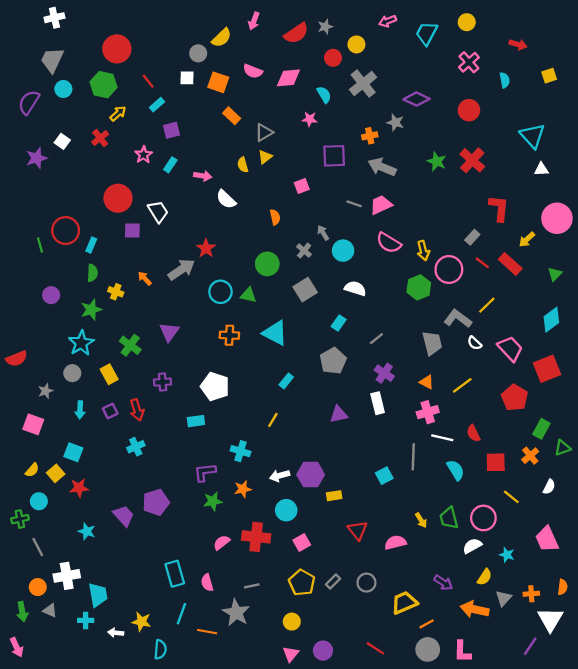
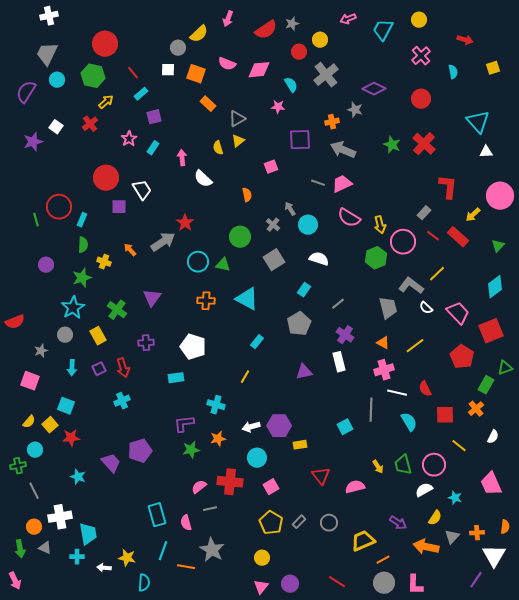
pink arrow: (203, 176) -> (182, 158), turned -105
green triangle: (563, 448) -> (505, 368), moved
gray line: (252, 586) -> (210, 509), moved

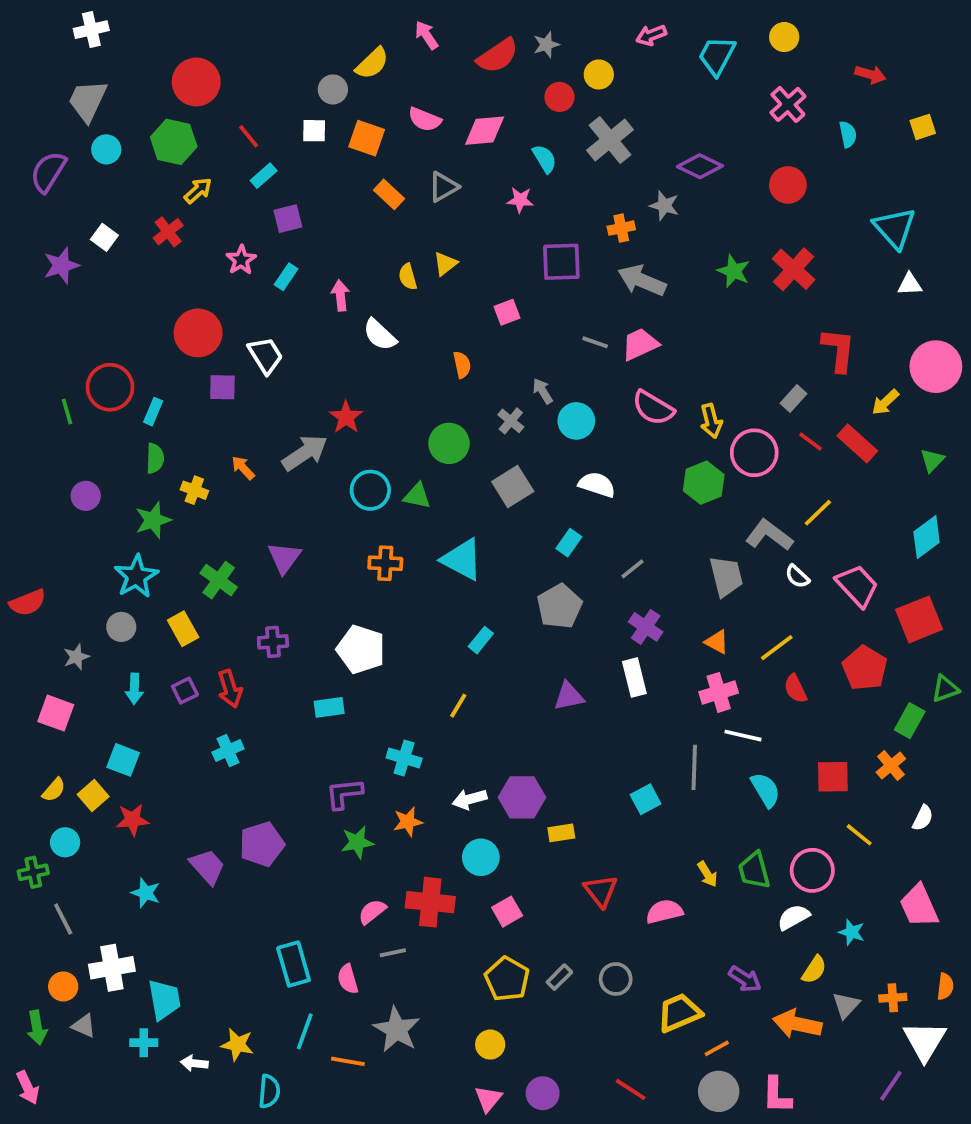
pink arrow: (228, 19) -> (427, 35), turned 126
gray triangle: (237, 119) -> (443, 187), moved
red semicircle: (425, 389) -> (795, 689), moved

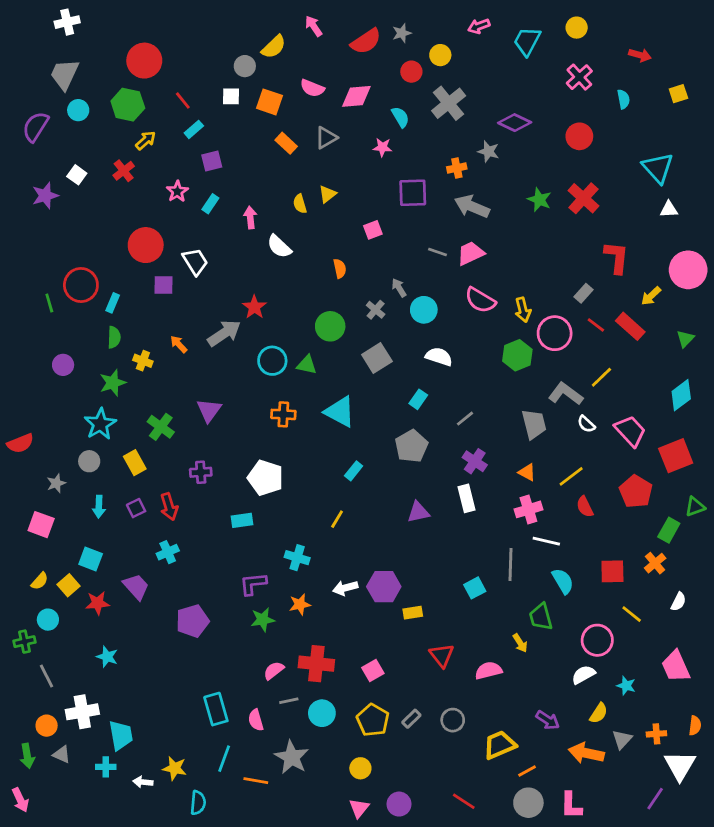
cyan circle: (481, 857) -> (322, 713), moved
purple trapezoid: (207, 867) -> (136, 587), moved
green trapezoid: (754, 870) -> (541, 617), moved

